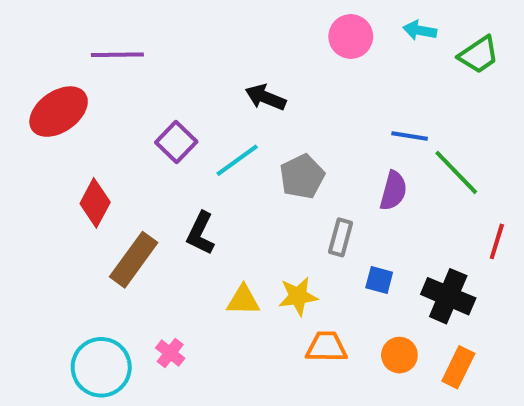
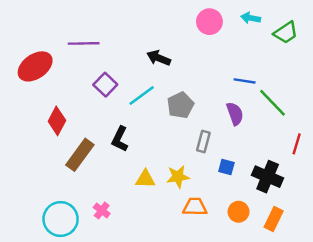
purple line: (117, 55) -> (84, 43), moved
purple semicircle: (393, 191) -> (235, 114), turned -35

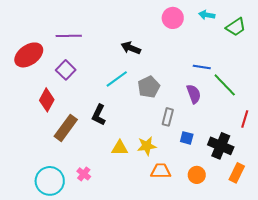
purple square: (105, 85) -> (66, 70), moved
orange rectangle: (274, 219) -> (237, 173), moved

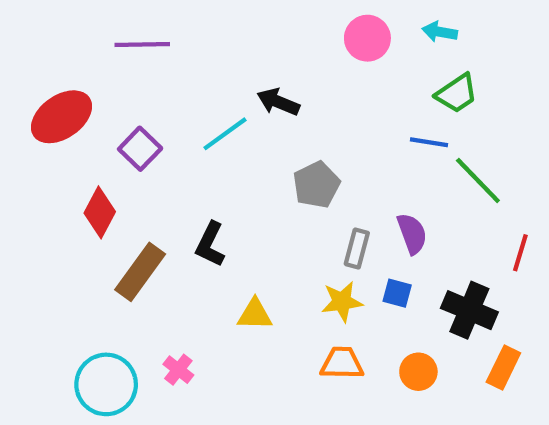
green trapezoid: (236, 27) -> (457, 93), moved
purple line: (69, 36) -> (142, 45), moved
cyan line: (117, 79) -> (225, 134), moved
purple semicircle: (194, 94) -> (412, 234), moved
yellow star: (147, 146) -> (342, 302), moved

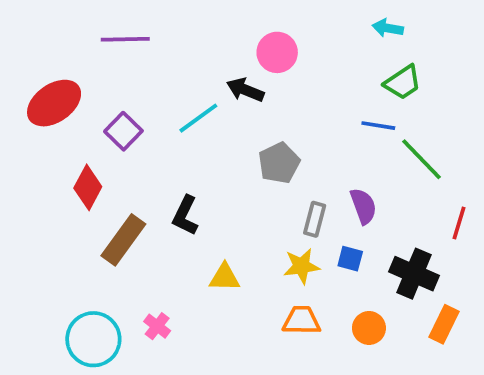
pink circle: (367, 38) -> (277, 52), moved

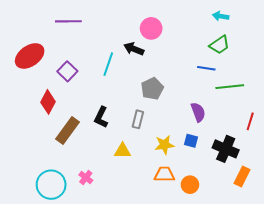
cyan arrow: (388, 28) -> (221, 16), moved
cyan line: (198, 118) -> (108, 64), turned -35
green line: (421, 159) -> (230, 87), turned -52
gray rectangle: (315, 219) -> (138, 119), moved
orange circle: (369, 328) -> (190, 185), moved

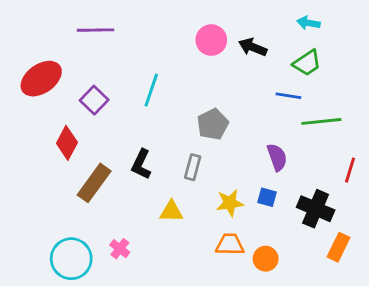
black arrow: (134, 49) -> (253, 47), moved

